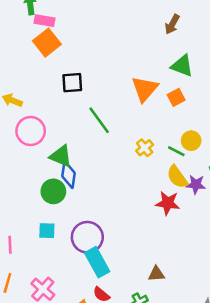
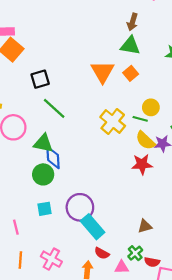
brown arrow: (172, 24) -> (132, 22), moved
green line: (99, 120) -> (54, 108), moved
yellow cross: (145, 148) -> (113, 122), size x1.6

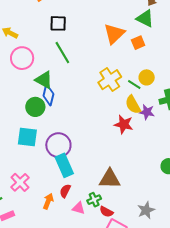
cyan square: (44, 209) -> (27, 137), size x1.5
brown triangle: (145, 226) -> (110, 179), size x1.6
red semicircle: (102, 253) -> (65, 191), turned 72

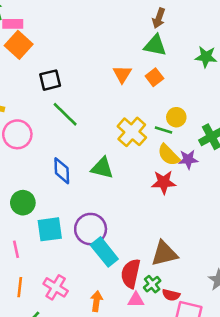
orange triangle: (114, 34) -> (122, 74), size x0.7
green triangle: (44, 80) -> (102, 168), moved
green circle: (35, 107) -> (23, 203), moved
red semicircle: (65, 191) -> (131, 274), moved, size x1.6

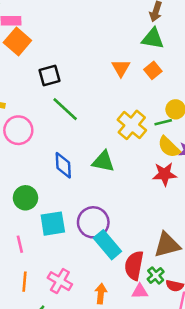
green line: (164, 130) -> (163, 122), turned -30

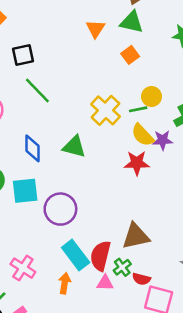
orange triangle: (121, 68) -> (96, 29), moved
cyan square: (53, 224) -> (25, 191), moved
cyan rectangle: (107, 245) -> (76, 255), moved

